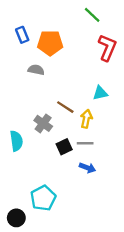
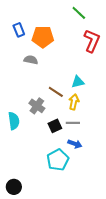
cyan triangle: (100, 93) -> (78, 82), moved
cyan pentagon: (43, 198) -> (58, 160), moved

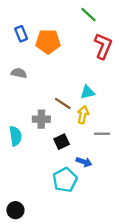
gray semicircle: (31, 60) -> (19, 73), moved
gray cross: (37, 106) -> (41, 119), turned -35
gray line: (73, 123) -> (102, 134), moved

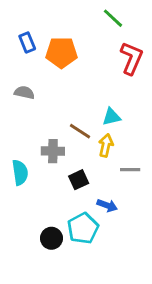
black circle: (15, 210) -> (51, 238), moved

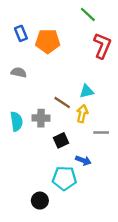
cyan semicircle: (20, 173) -> (16, 121), moved
cyan pentagon: (83, 228) -> (64, 178), turned 30
black circle: (51, 238) -> (40, 201), moved

